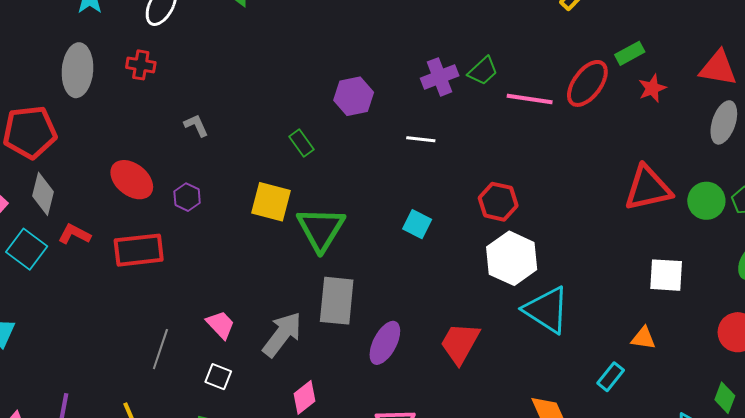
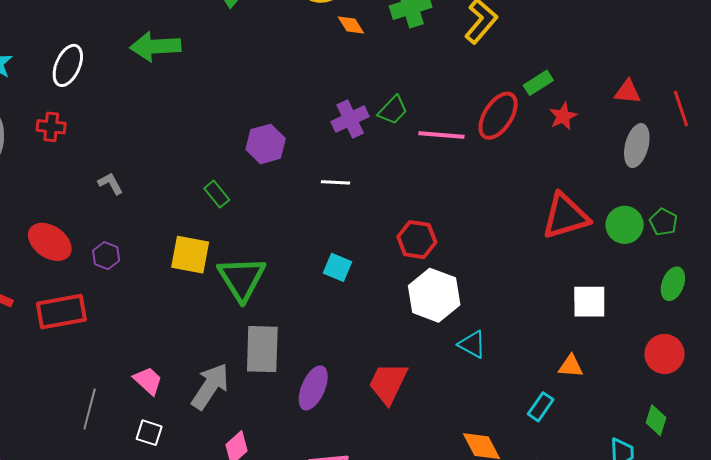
red triangle: (718, 68) -> (628, 92), size x0.7
cyan triangle: (546, 310) -> (472, 344), size x0.6

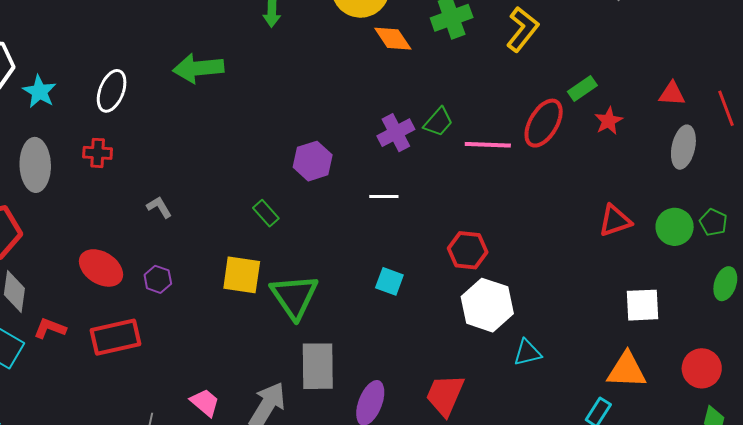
orange diamond: (351, 25) -> (393, 39), size x1.4
red triangle: (565, 216) -> (615, 221), size x0.7
cyan triangle: (472, 344) -> (527, 353), turned -40
red circle: (665, 354) -> (702, 368), moved
orange triangle: (571, 366) -> (627, 370), size x1.6

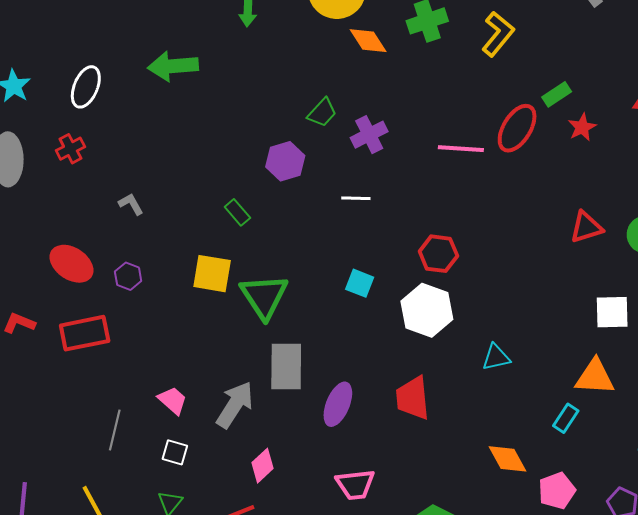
green trapezoid: (438, 122) -> (322, 113), moved
red cross: (98, 153) -> (70, 149), turned -32
white hexagon: (487, 305) -> (427, 310), moved
red trapezoid: (445, 395) -> (413, 398), turned -30

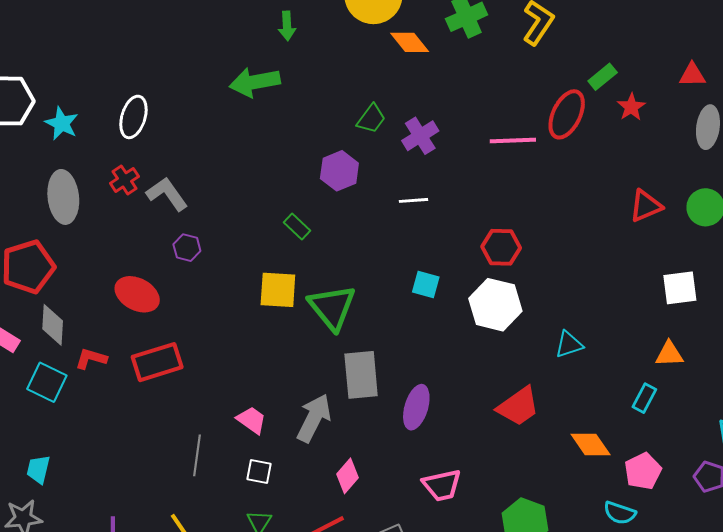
green arrow: (173, 66) -> (255, 82), moved
gray L-shape: (131, 204) -> (167, 194), moved, size x1.6
purple hexagon: (128, 276) -> (187, 248), moved
orange triangle: (595, 377) -> (669, 354), size x0.7
red trapezoid: (413, 398) -> (518, 406), moved, turned -114

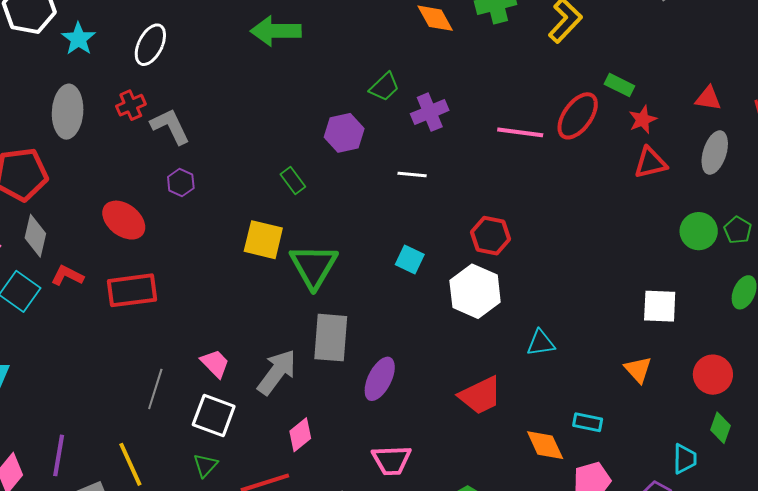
green rectangle: (603, 77) -> (619, 85), turned 56
red triangle: (646, 206) -> (650, 163), moved
orange triangle: (669, 354) -> (638, 370), turned 40
cyan rectangle: (644, 398) -> (588, 422), moved, turned 64
white square: (259, 472) -> (214, 415), size x1.6

